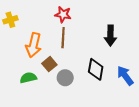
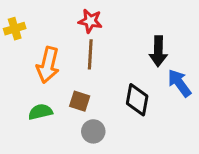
brown square: (49, 64) -> (80, 101), moved, turned -32
blue arrow: (125, 76) -> (179, 83), moved
gray circle: (65, 78) -> (93, 131), moved

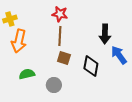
orange arrow: (48, 65) -> (19, 41), moved
brown square: (80, 101) -> (64, 58), moved
gray circle: (93, 131) -> (54, 85), moved

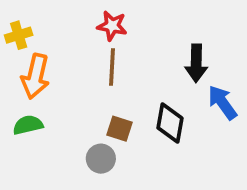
brown square: (64, 58) -> (120, 129), moved
green semicircle: (27, 74) -> (28, 125), moved

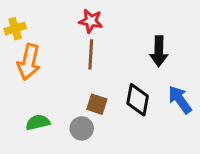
blue arrow: (222, 102) -> (180, 100), moved
green semicircle: (28, 125) -> (38, 122), moved

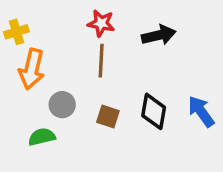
black arrow: (159, 51) -> (159, 35), moved, turned -104
gray circle: (82, 128) -> (62, 105), moved

